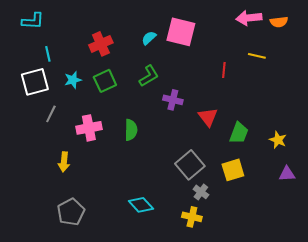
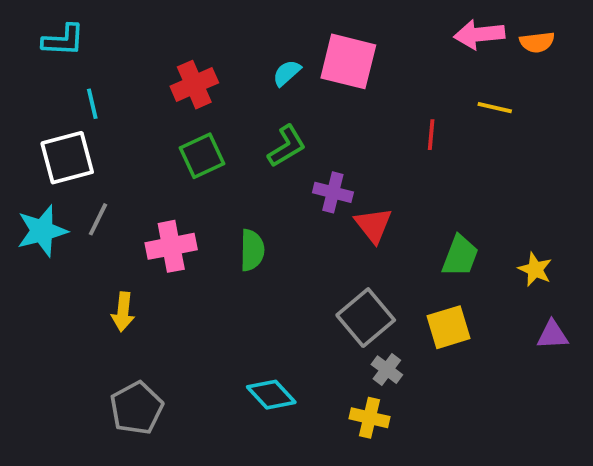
cyan star: (73, 80) -> (42, 231), moved, size x1.5
red triangle: (208, 117) -> (373, 225), moved

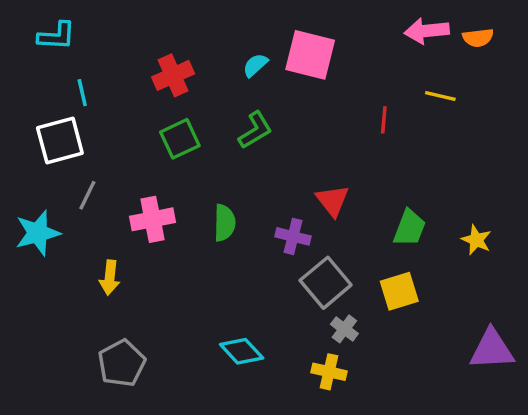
purple cross: (333, 192) -> (293, 236), moved
cyan star: (42, 231) -> (38, 233), moved
purple triangle: (553, 335) -> (492, 350), moved, size x1.6

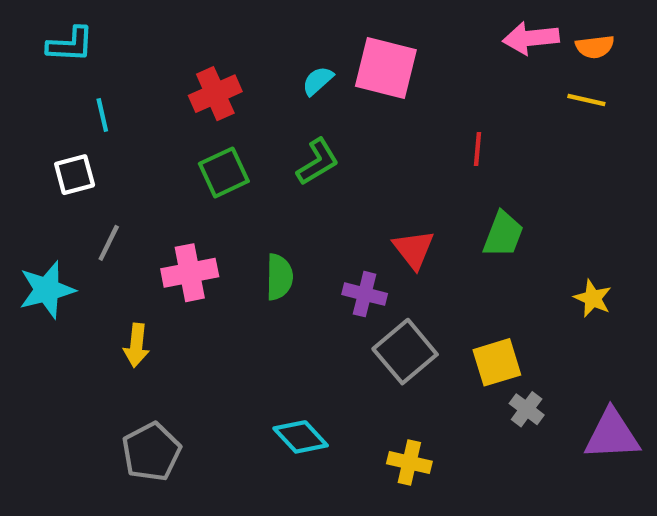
yellow line: (440, 96) -> (586, 100), moved
white square: (60, 141) -> (75, 175), size x0.7
green trapezoid: (410, 228) -> (503, 234), moved
gray cross: (344, 329) -> (527, 409), moved

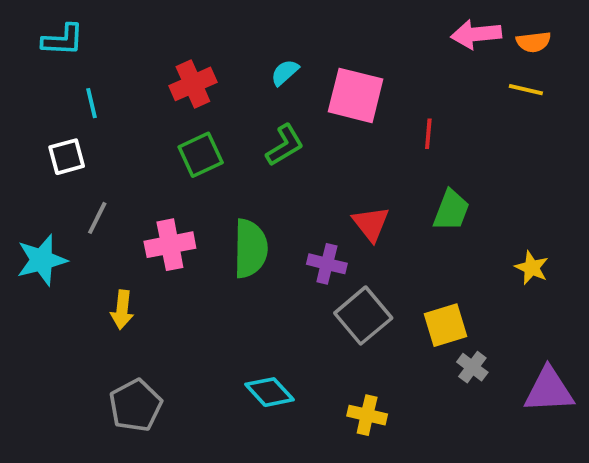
pink square: (386, 68) -> (356, 95), moved
green semicircle: (279, 277) -> (250, 249), size x1.4

